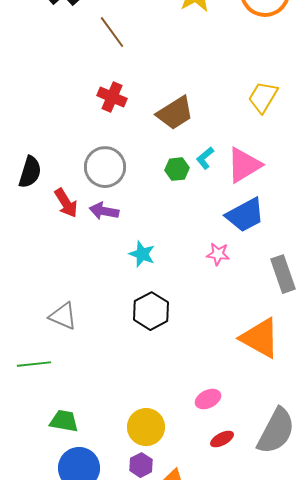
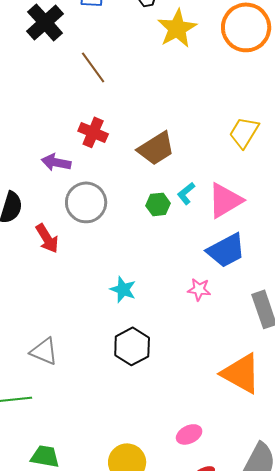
purple arrow: (104, 211) -> (56, 162), moved

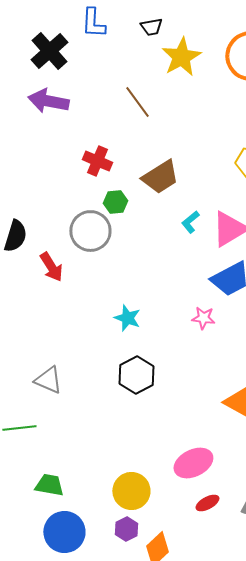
brown line: (93, 67) -> (137, 102), moved
purple arrow: (56, 162) -> (48, 101), moved, size x1.4
green hexagon: (158, 204) -> (115, 202), moved
pink ellipse: (189, 434) -> (193, 463), size x1.5

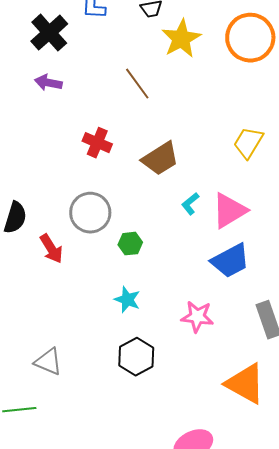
purple arrow: (48, 101) -> (48, 83), size x0.7
green hexagon: (115, 202) -> (130, 244), moved
pink star: (203, 318) -> (197, 317), moved, size x1.4

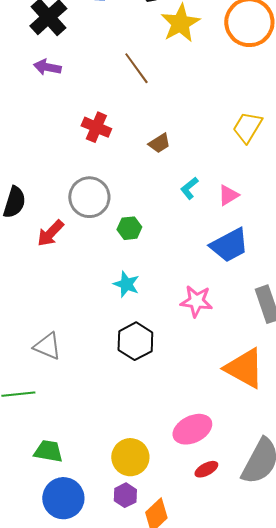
brown trapezoid: (160, 159) -> (159, 143), size x0.6
pink triangle: (229, 211) -> (228, 195), size x0.6
red arrow: (51, 249) -> (50, 233), turned 76

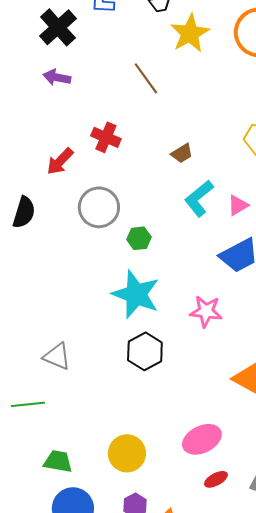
brown trapezoid: (159, 143) -> (182, 153), moved
cyan L-shape: (189, 188) -> (199, 198), size x1.6
red arrow: (50, 233) -> (60, 161), moved
cyan star: (126, 284) -> (136, 294), size x1.8
yellow circle: (130, 457) -> (127, 453), moved

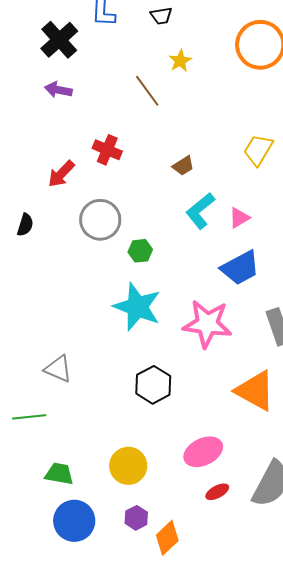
yellow star: (190, 33) -> (180, 61), moved, size x0.6
black semicircle: (24, 212) -> (25, 225), size x0.7
pink star: (206, 311) -> (207, 324), size x1.5
black hexagon: (145, 351) -> (153, 385), moved

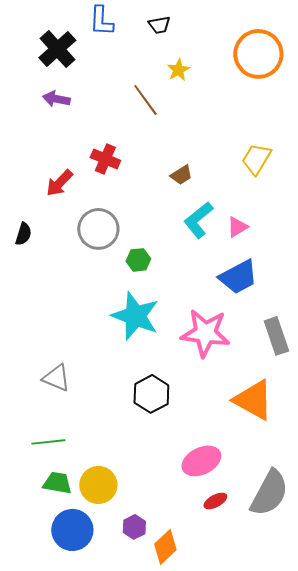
green line: (29, 417) -> (48, 442), moved
yellow circle: (128, 466) -> (98, 485), moved

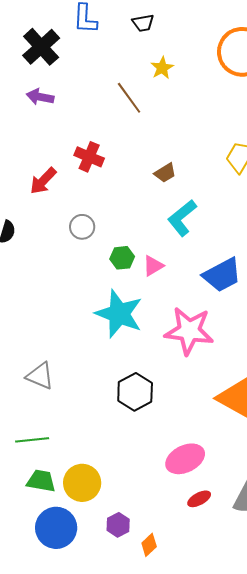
pink triangle: (237, 227) -> (153, 266), moved
gray circle: (98, 229) -> (82, 227), size x0.6
orange diamond: (165, 547) -> (149, 545), size x0.7

